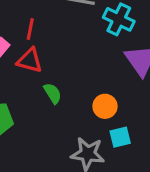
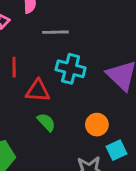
cyan cross: (119, 19) -> (71, 69), moved
red triangle: (30, 60) -> (38, 91), moved

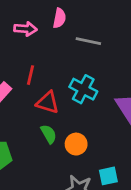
gray line: (55, 32) -> (88, 41), moved
orange circle: (97, 125) -> (76, 144), moved

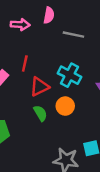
red triangle: (48, 103) -> (39, 87), turned -42
orange circle: (76, 144) -> (65, 106), moved

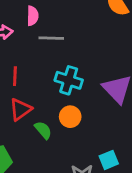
gray line: (73, 35) -> (51, 38), moved
red triangle: (39, 87) -> (20, 109), moved

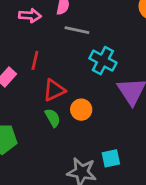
cyan cross: (69, 80) -> (103, 61), moved
red triangle: (20, 109) -> (54, 90), moved

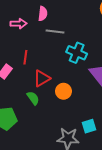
green semicircle: (53, 118) -> (33, 98), moved

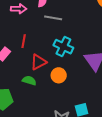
cyan cross: (77, 53) -> (63, 47), moved
green semicircle: (33, 98) -> (29, 81), turned -40

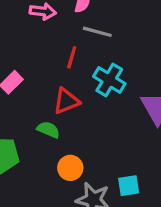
red line: (24, 41) -> (72, 57), moved
orange circle: (59, 75) -> (70, 168), moved

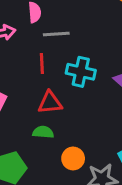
red triangle: (66, 101) -> (50, 103), turned 35

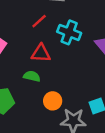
red line: (42, 64) -> (39, 21), turned 42

